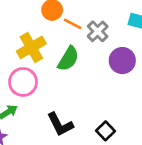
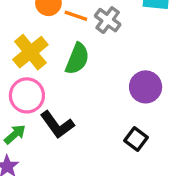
purple circle: (122, 61) -> (146, 87), moved
black L-shape: (60, 124) -> (57, 125), moved

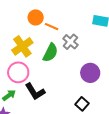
gray cross: (108, 20) -> (70, 42), moved

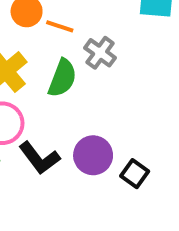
purple circle: (90, 73) -> (93, 155), moved

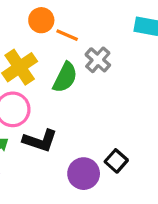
purple circle: (93, 155) -> (84, 174), moved
black L-shape: (39, 158) -> (40, 141), turned -40

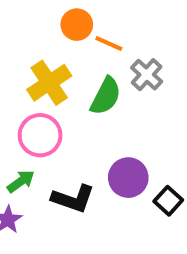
black L-shape: (40, 141) -> (73, 199), moved
purple circle: (84, 174) -> (128, 178), moved

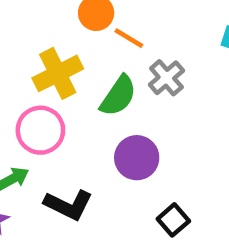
purple circle: (128, 178) -> (137, 158), moved

